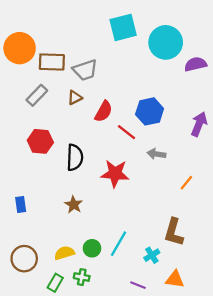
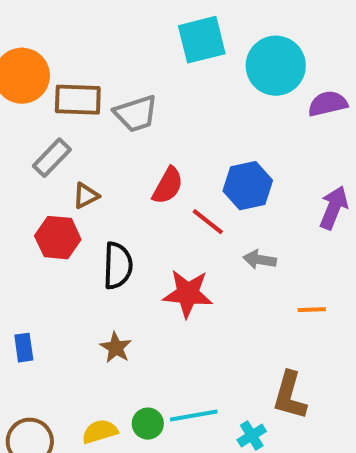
brown triangle: (75, 98) -> (86, 196), moved
orange line: (186, 183) -> (312, 310), turned 49
cyan line: (118, 244) -> (194, 416), turned 50

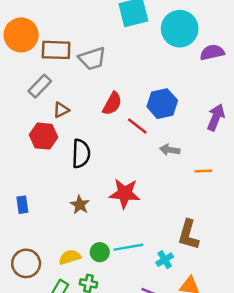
red star: (188, 294) -> (125, 193), moved
orange line: (312, 310) -> (203, 171), moved

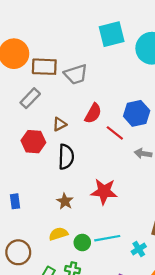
brown triangle: (61, 110) -> (59, 124), moved
yellow semicircle: (70, 257) -> (58, 234), moved

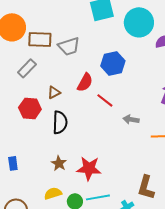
blue hexagon: (137, 113) -> (113, 63), moved
red star: (104, 192) -> (89, 168), moved

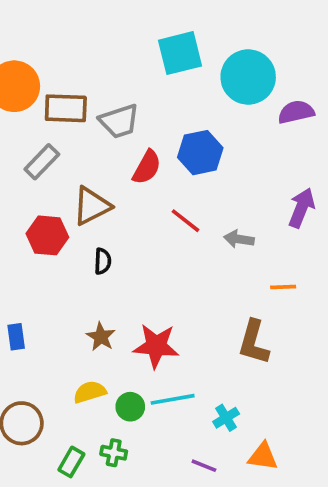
red semicircle: (85, 82) -> (147, 167), moved
brown triangle: (54, 92) -> (92, 206), size x1.6
gray arrow: (131, 119) -> (239, 239), moved
black semicircle: (60, 122) -> (103, 261), size x0.6
brown L-shape: (146, 187) -> (254, 342), moved

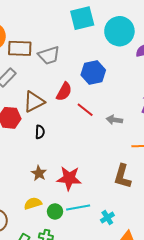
red semicircle: (147, 167) -> (64, 92), moved

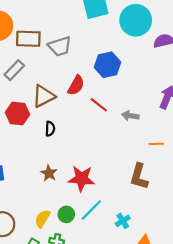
yellow semicircle: (33, 203) -> (42, 219), moved, turned -42
cyan line: (78, 207) -> (91, 210), turned -35

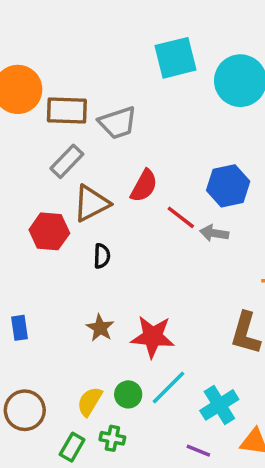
blue hexagon: (108, 65) -> (228, 186), moved
gray rectangle: (14, 70) -> (67, 161), moved
gray arrow: (130, 116) -> (214, 233), moved
cyan cross: (123, 221) -> (219, 405), size x1.5

